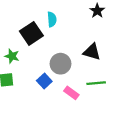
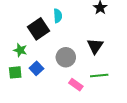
black triangle: (92, 52) -> (95, 46), turned 48
blue square: (44, 81) -> (36, 68), moved

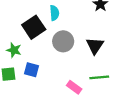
gray circle: (66, 57) -> (63, 41), moved
blue square: (36, 68) -> (31, 70), turned -32

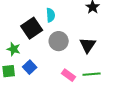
blue square: (31, 70) -> (30, 67), turned 32
pink rectangle: (74, 87) -> (69, 75), moved

